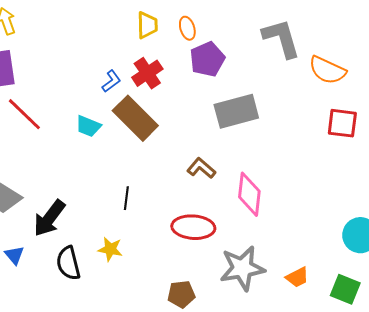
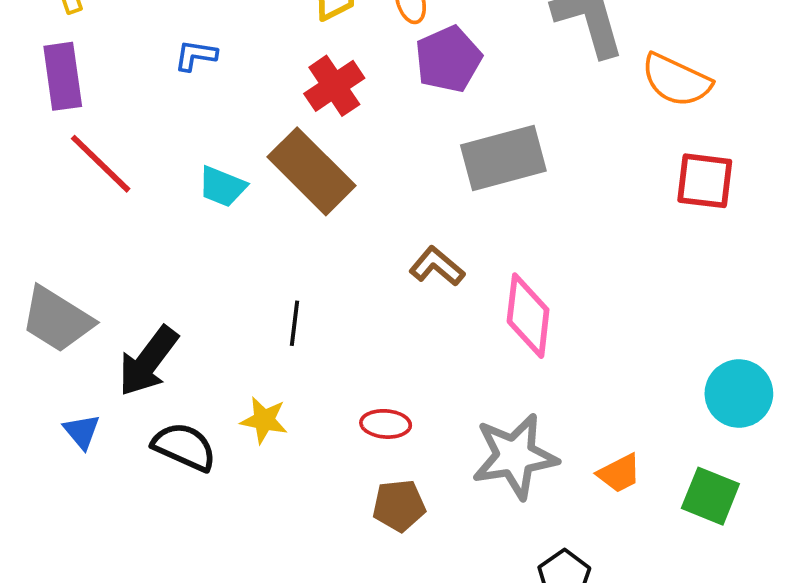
blue L-shape: (111, 81) -> (196, 55), moved, turned -135
red ellipse: (193, 227) -> (386, 424), moved, size x0.6
black semicircle: (68, 263) -> (184, 447), turned 128

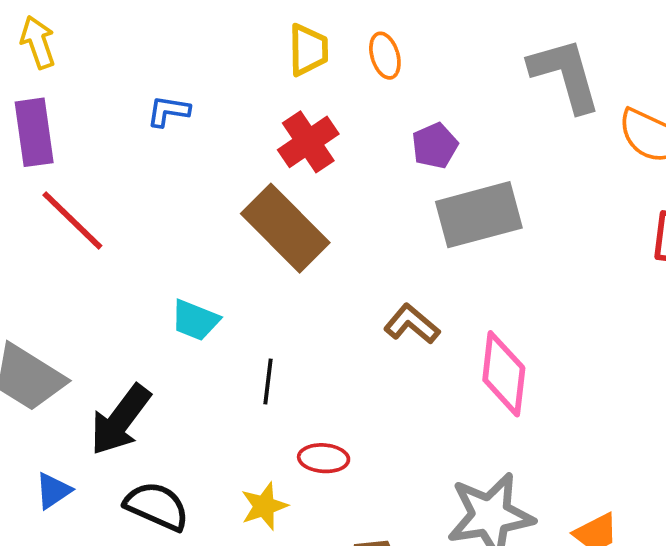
purple pentagon: (448, 59) -> (435, 146), moved, size x0.7
cyan trapezoid: (222, 186) -> (195, 320), moved
yellow star: (264, 420) -> (264, 506), moved, turned -30
red ellipse: (386, 424) -> (324, 458), moved
blue triangle: (82, 432) -> (53, 491), turned 36

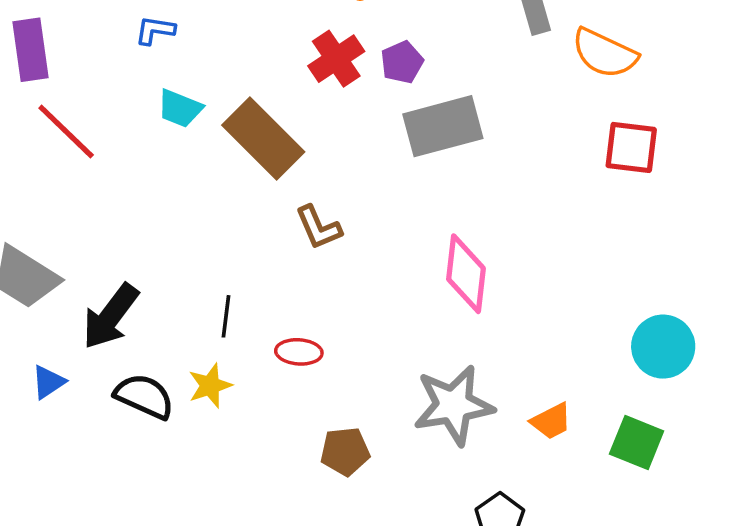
red cross: (308, 142) -> (336, 59), moved
cyan trapezoid: (195, 320) -> (180, 108), moved
brown L-shape: (412, 324) -> (318, 227), moved, turned -153
black line: (268, 382) -> (226, 316), moved
yellow star: (264, 506) -> (210, 386), moved

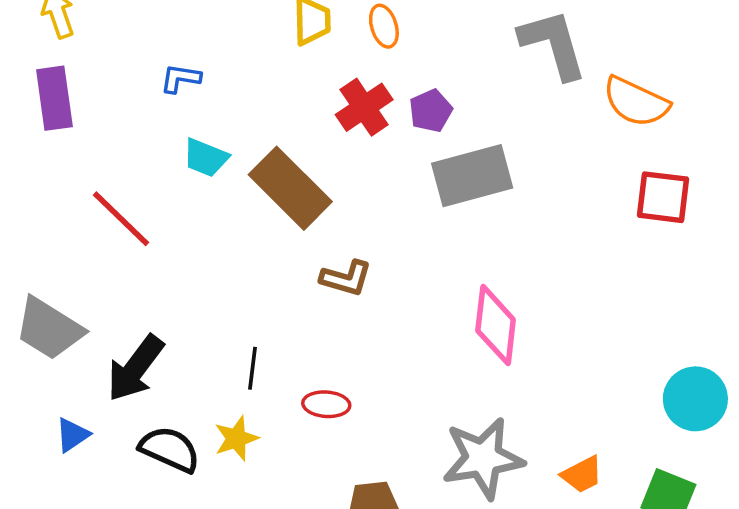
red line: (66, 131) -> (121, 219), moved
brown L-shape: (318, 227) -> (346, 278), turned -51

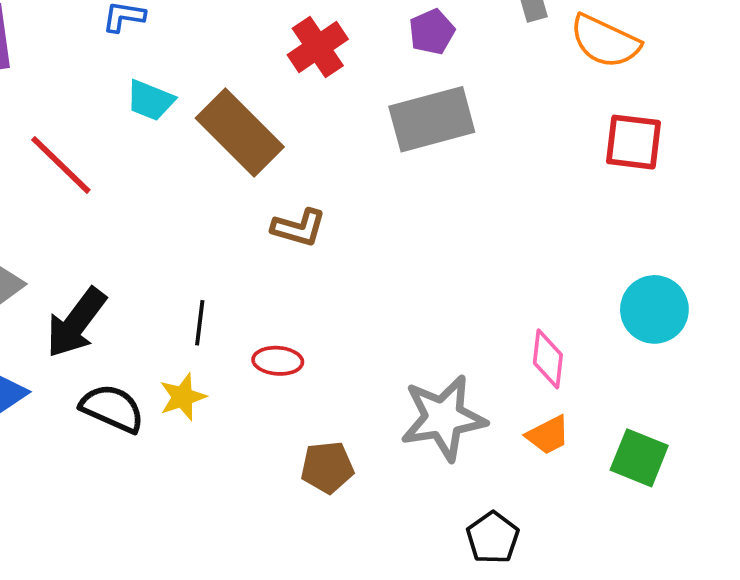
purple pentagon: (431, 111) -> (432, 32), moved
pink diamond: (496, 325) -> (548, 359), moved, size x0.7
cyan circle: (695, 399) -> (654, 309), moved

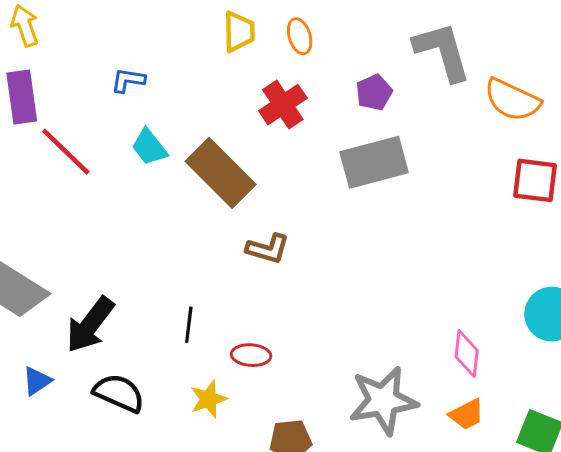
cyan trapezoid: (150, 100) -> (149, 147), turned 30
red line: (61, 165) -> (66, 152), moved
yellow star: (183, 397) -> (209, 399), moved

